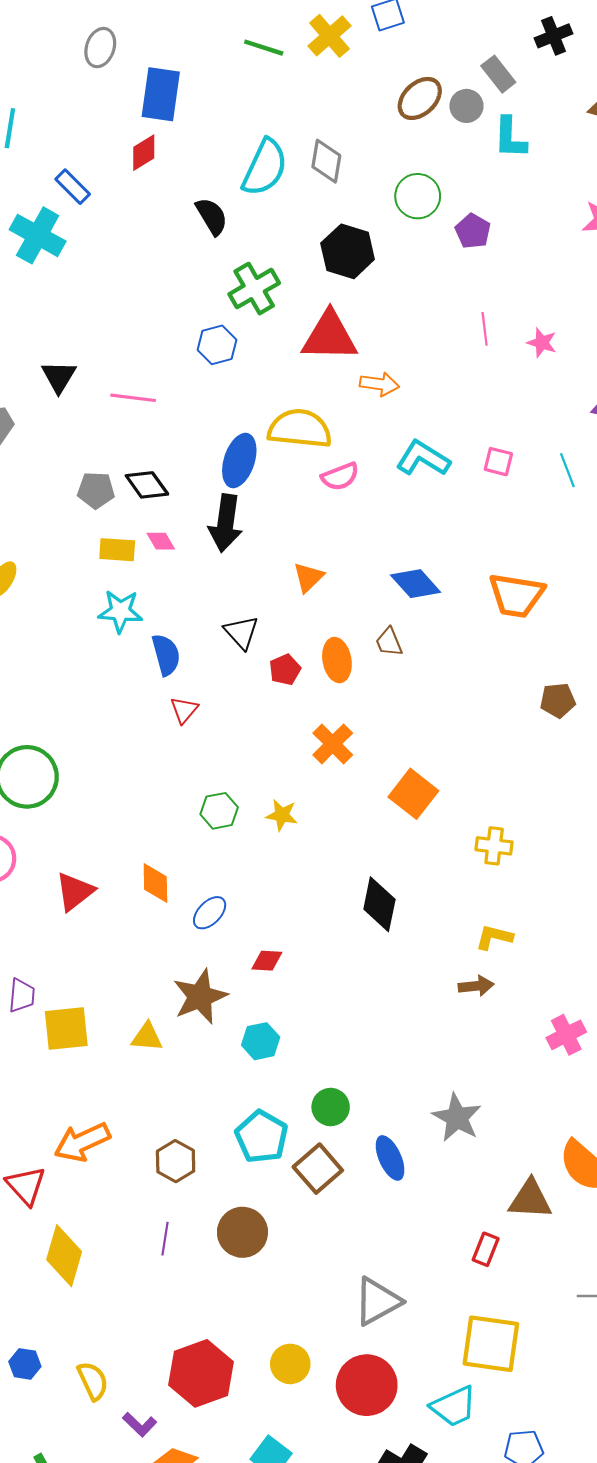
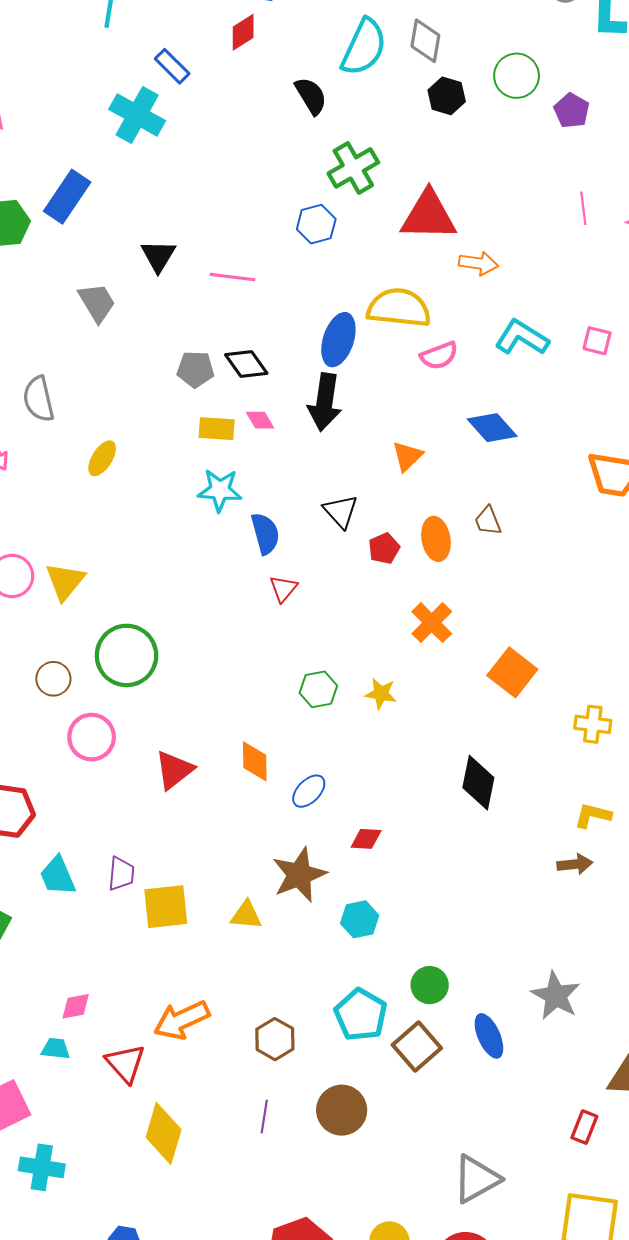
black hexagon: (348, 251) -> (447, 96), moved, size x0.7
blue diamond: (416, 584) -> (492, 428), moved

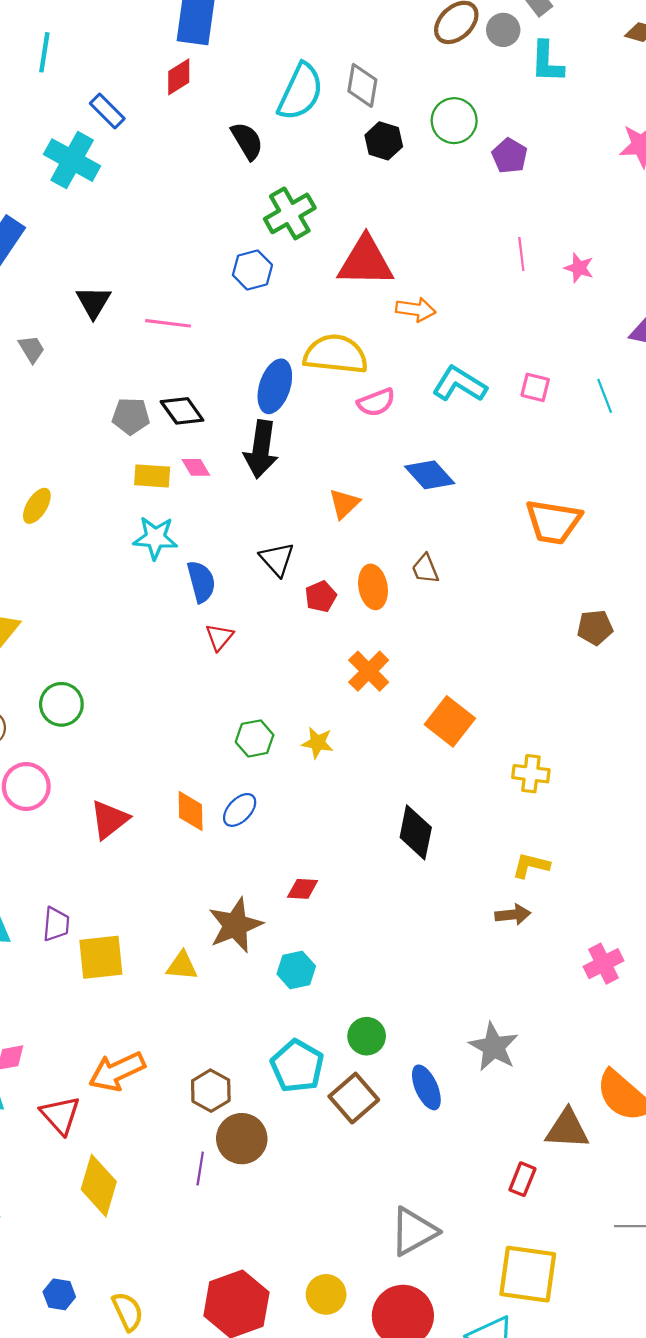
gray trapezoid: (97, 303) -> (32, 349), size x0.7
green circle: (127, 655) -> (61, 704), size x0.7
blue ellipse: (309, 791) -> (240, 810), moved
brown circle: (342, 1110) -> (242, 1139), moved

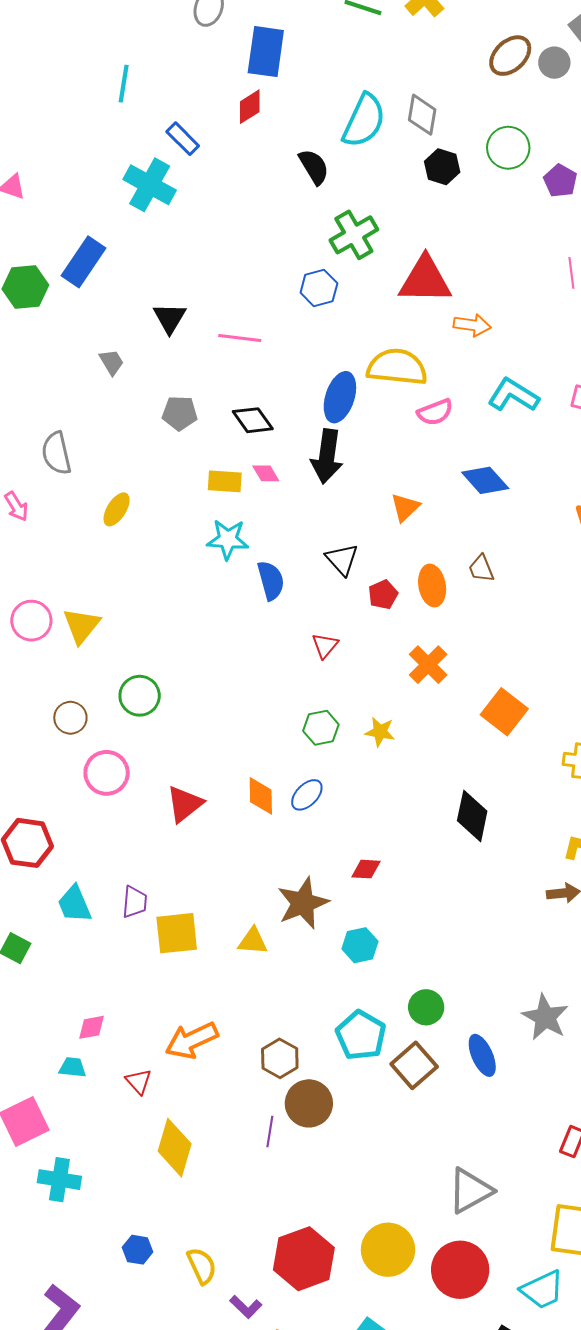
gray pentagon: (131, 416) -> (180, 413), moved
red triangle: (219, 637) -> (325, 646), moved
red triangle: (60, 1115) -> (139, 1081), size x0.7
yellow circle: (326, 1294) -> (388, 1250), size x1.4

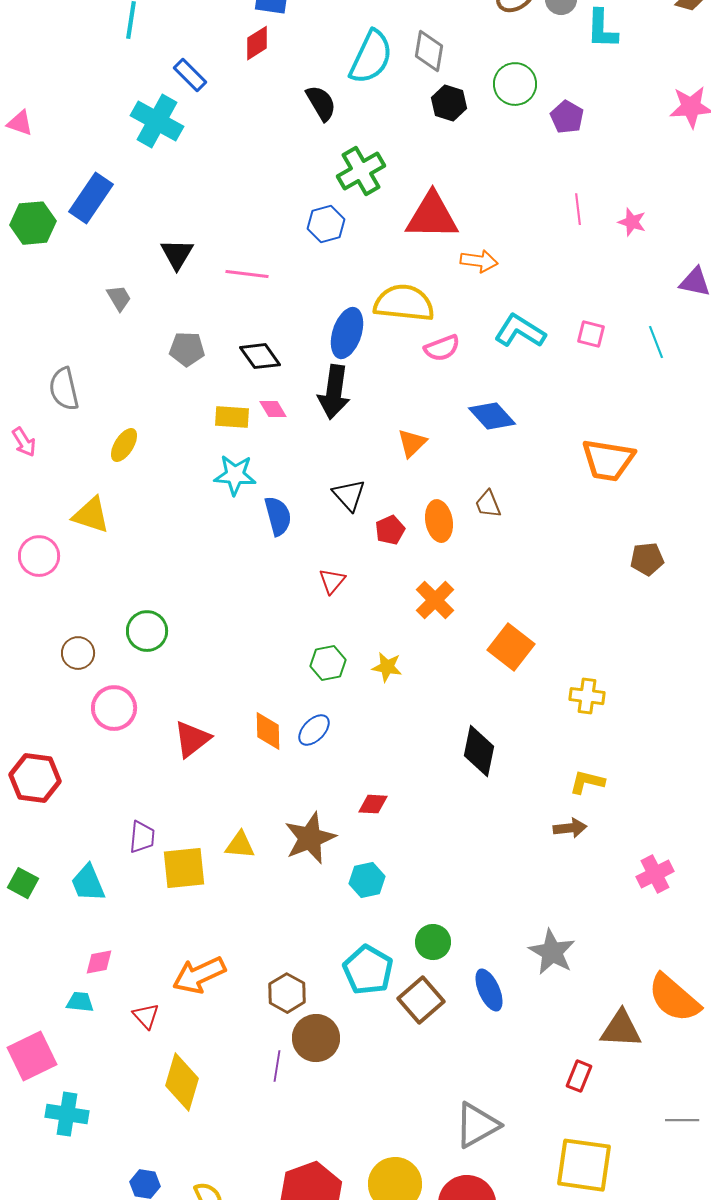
yellow triangle: (81, 626) -> (91, 515), moved, turned -51
cyan trapezoid: (74, 904) -> (88, 883), moved
yellow triangle: (253, 941) -> (240, 845), moved

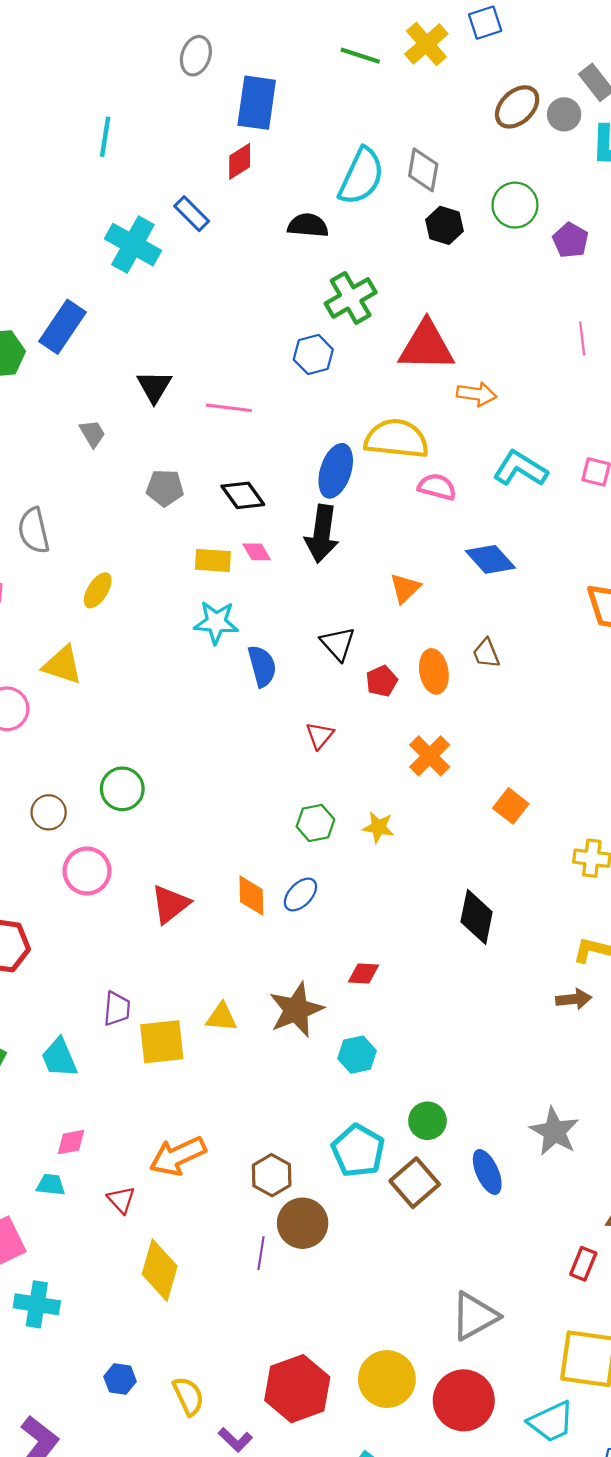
blue rectangle: (190, 75) -> (192, 214), moved
black semicircle: (321, 103) -> (308, 225), turned -54
pink semicircle: (442, 348) -> (437, 487), turned -144
orange square: (511, 647) -> (511, 806), size x0.7

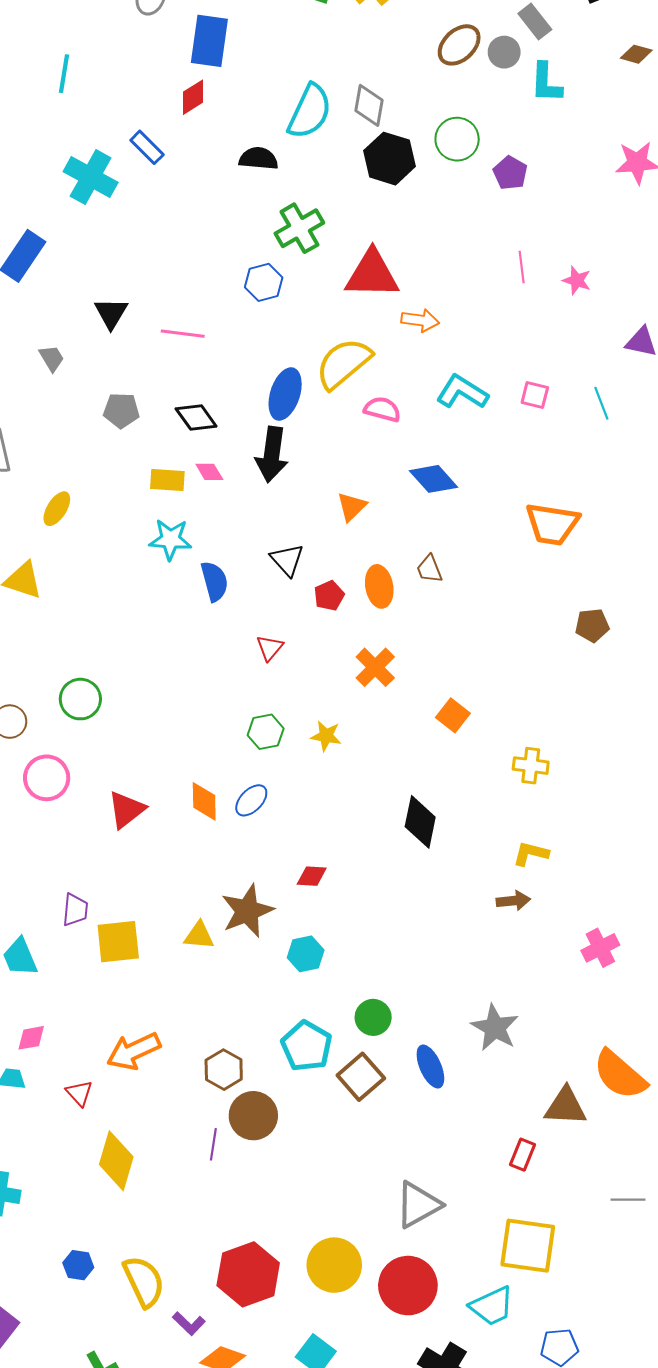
black hexagon: (445, 225) -> (389, 159), size x1.4
yellow semicircle: (397, 439) -> (343, 363), turned -46
yellow triangle: (221, 1017) -> (199, 935), moved
yellow semicircle: (188, 1396) -> (144, 1281), size x1.4

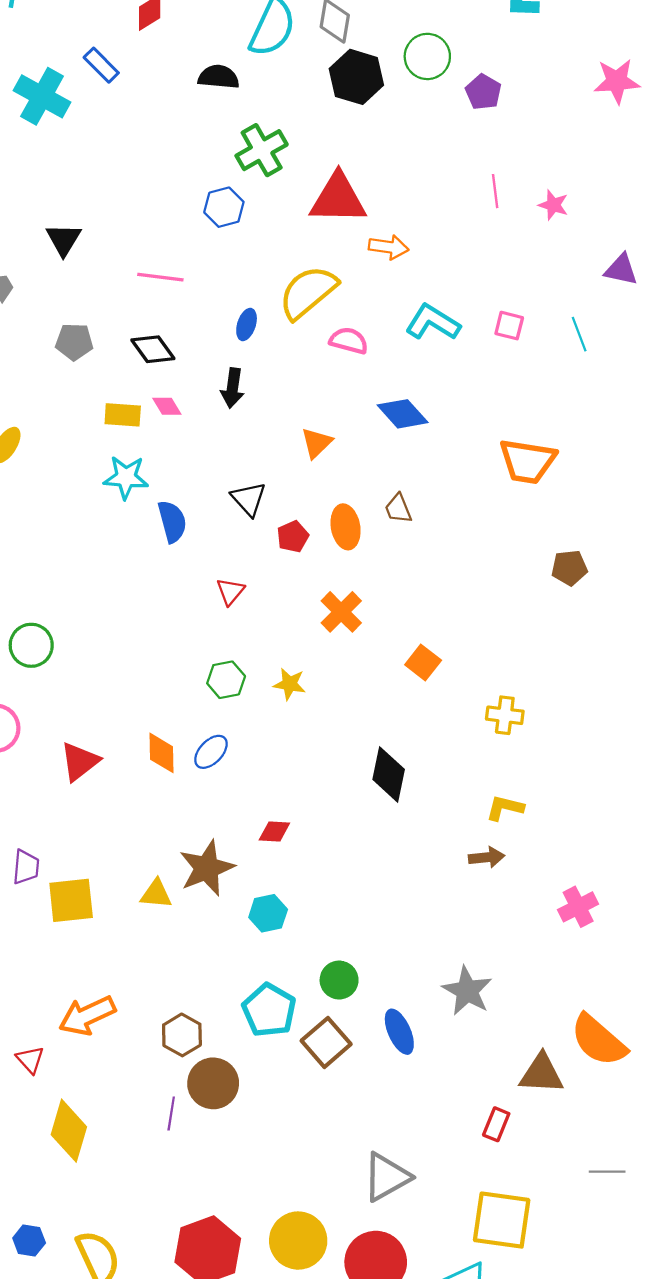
pink line: (183, 334) -> (160, 277), moved
blue ellipse: (285, 394) -> (247, 325), size x0.6
black arrow: (272, 454) -> (233, 388), size x0.7

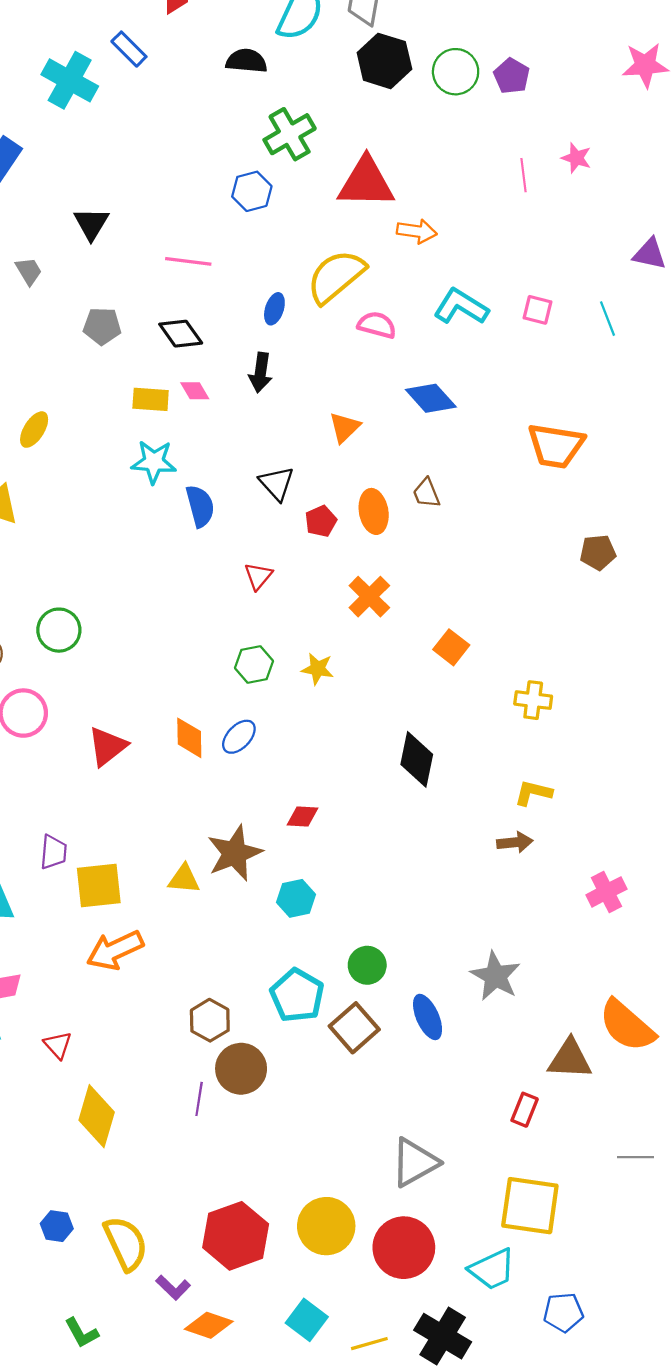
green circle: (427, 56) -> (456, 72), moved
pink star: (553, 205) -> (576, 158), moved
orange arrow: (87, 1016) -> (115, 950), moved

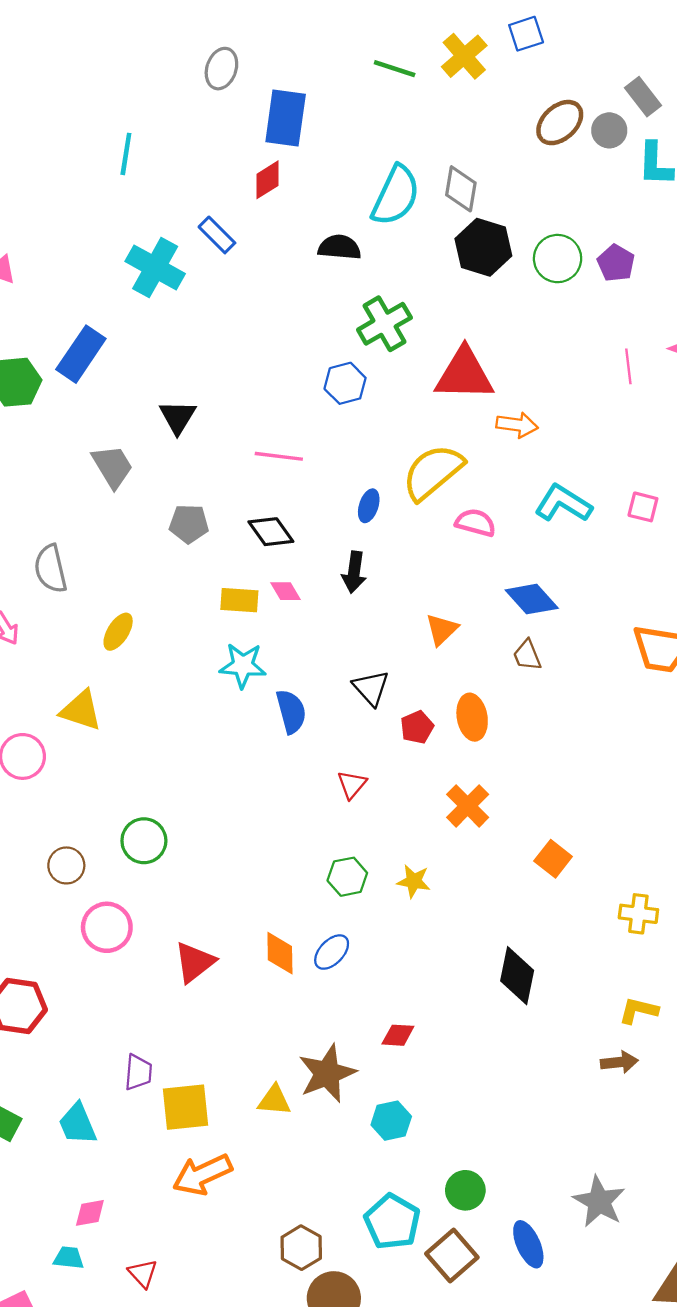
gray trapezoid: (29, 271) -> (112, 466), size x1.5
brown trapezoid: (426, 493) -> (527, 655), moved

